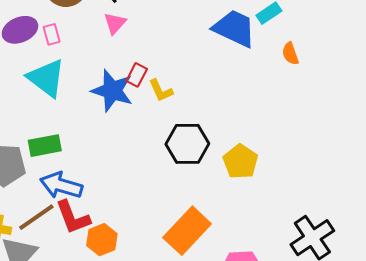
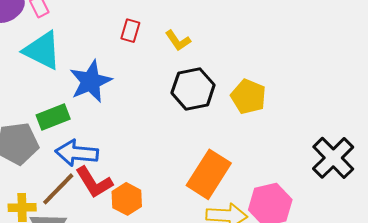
blue star: (112, 91) -> (91, 81), moved, turned -30
yellow L-shape: (161, 91) -> (178, 41), moved

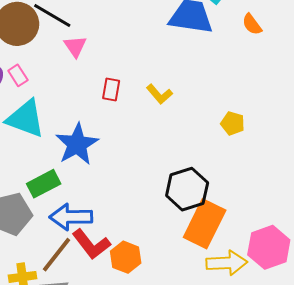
black hexagon: (193, 89) -> (187, 189), moved
yellow pentagon: (248, 97) -> (233, 123), moved, size x0.7

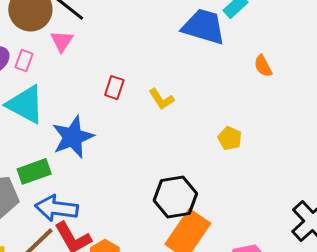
orange semicircle: (252, 24) -> (263, 66), moved
pink triangle: (75, 46) -> (62, 41), moved
pink rectangle: (18, 75) -> (24, 61), turned 45

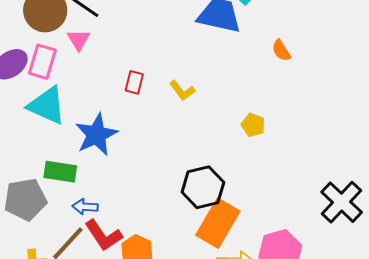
pink rectangle: (24, 61) -> (42, 62), size x1.6
green rectangle: (34, 171) -> (60, 172), turned 32
blue arrow: (57, 208) -> (85, 207), size x0.6

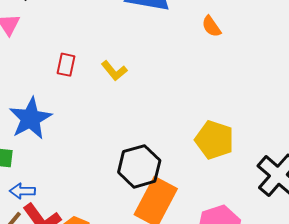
yellow pentagon: (253, 125) -> (214, 140), moved, size x1.6

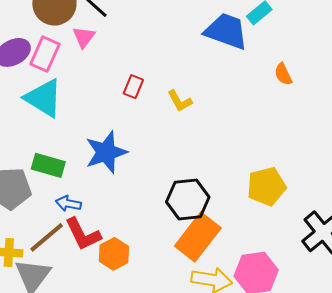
blue star: (30, 118) -> (106, 152), moved
yellow pentagon: (214, 140) -> (266, 186), turned 30

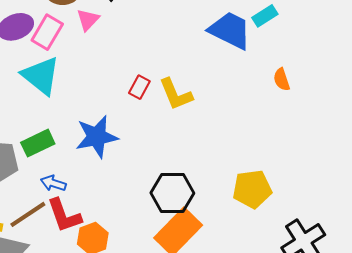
red rectangle: (133, 87) -> (139, 87), moved
yellow L-shape: (180, 101) -> (176, 94), size x1.4
green rectangle: (48, 165) -> (38, 143), turned -48

